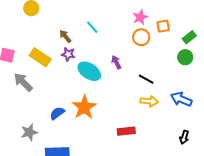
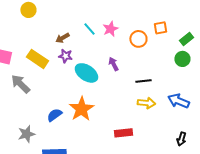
pink star: (140, 17) -> (110, 29), moved
brown arrow: (65, 36) -> (62, 38), turned -80
black line: (146, 79) -> (143, 81), turned -35

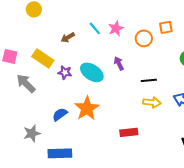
purple star: (65, 56) -> (65, 72), moved

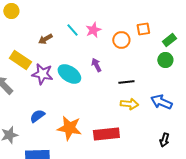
purple star: (65, 72) -> (42, 74), size x1.5
orange star: (87, 108) -> (69, 128), moved, turned -30
red rectangle: (129, 132) -> (106, 134), size x1.4

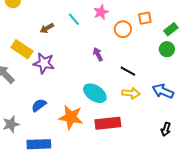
pink star: (93, 30) -> (101, 12), moved
cyan ellipse: (69, 74) -> (95, 93), moved
black line: (126, 82) -> (128, 71), turned 35

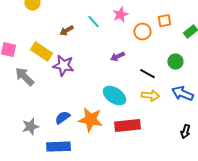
green circle: (167, 49) -> (175, 62), moved
purple arrow: (98, 54) -> (117, 57), turned -88
blue semicircle: (39, 105) -> (62, 118), moved

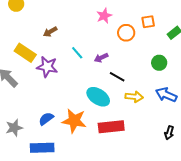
cyan line: (93, 22) -> (77, 53), moved
black line: (147, 74) -> (117, 77), moved

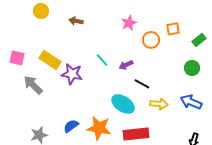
brown arrow: (50, 32) -> (76, 21), moved, turned 40
green circle: (159, 63) -> (192, 68), moved

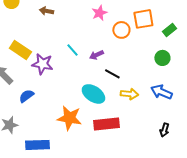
orange square: (173, 29) -> (143, 19), size x1.5
blue semicircle: (71, 126) -> (26, 96), moved

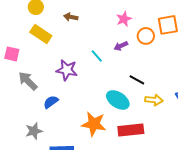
yellow rectangle: (20, 50) -> (41, 34), moved
purple arrow: (96, 55) -> (121, 46), moved

